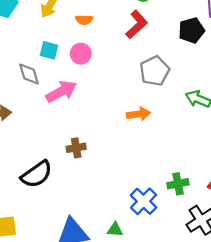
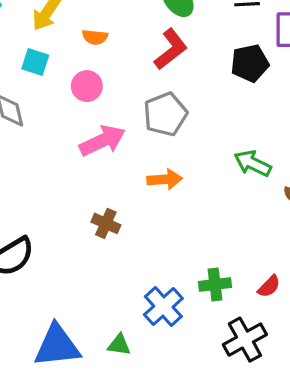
cyan square: (49, 50) -> (35, 62), moved
gray pentagon: (155, 71) -> (165, 114), moved
pink arrow: (61, 91) -> (102, 141), moved
brown cross: (76, 148) -> (106, 223), moved, turned 30

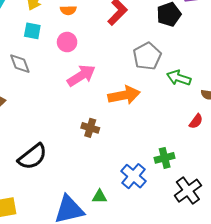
gray pentagon: (165, 114) -> (147, 56), moved
orange arrow: (165, 179) -> (124, 95), size x1.4
red semicircle: (269, 286) -> (196, 121), moved
green triangle: (119, 345) -> (100, 197), moved

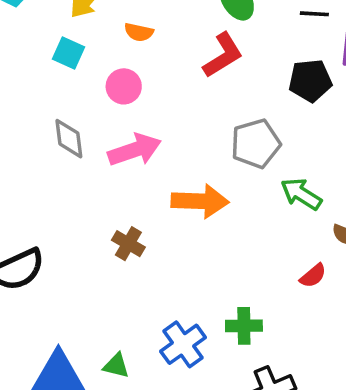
gray diamond: (20, 64) -> (69, 139), moved

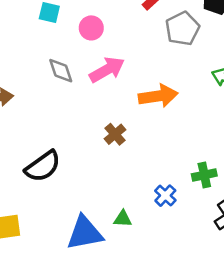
gray pentagon: (256, 144) -> (182, 29), moved
brown cross: (128, 244) -> (115, 134), turned 30
blue cross: (183, 344) -> (165, 196), size x0.7

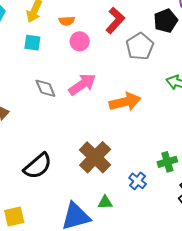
pink circle: (91, 28) -> (80, 41), moved
brown cross: (115, 134) -> (95, 157), moved, size x1.8

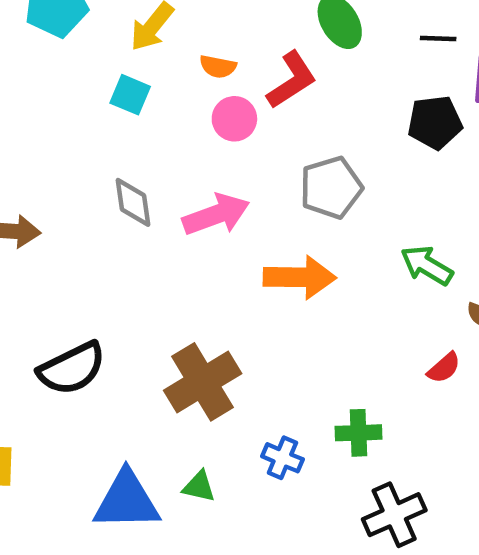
red L-shape: (115, 20) -> (292, 80), moved
gray pentagon: (140, 46) -> (331, 188), moved
blue cross: (138, 181) -> (282, 458), turned -30

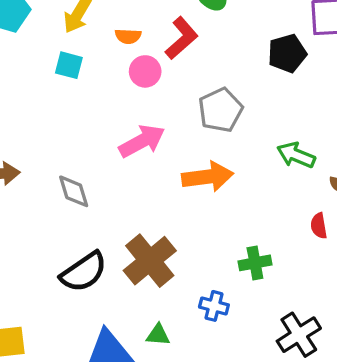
gray diamond: (133, 202) -> (74, 191), moved
black semicircle: (72, 368) -> (84, 272), moved
red semicircle: (444, 368) -> (319, 226), turned 130
green cross: (358, 433) -> (255, 263), moved

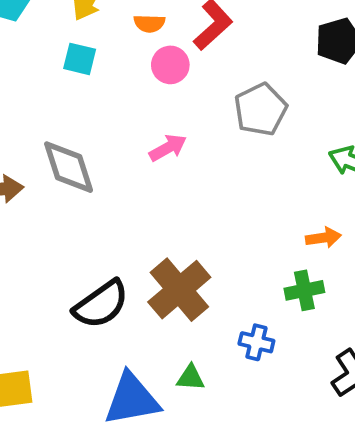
pink arrow: (142, 141) -> (168, 148), size x0.7
orange arrow: (208, 177) -> (323, 238), moved, size x0.6
gray diamond: (74, 191) -> (69, 167), moved, size x1.4

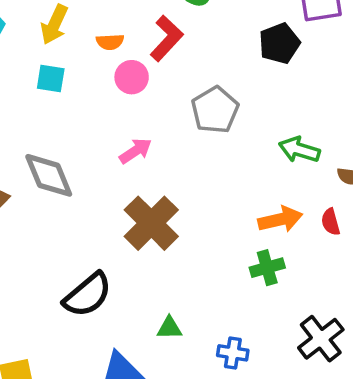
orange arrow: (323, 238) -> (280, 219), size x1.4
brown cross: (179, 290) -> (151, 223), moved
blue cross: (256, 342) -> (233, 353), moved
green triangle: (191, 378) -> (169, 328), moved

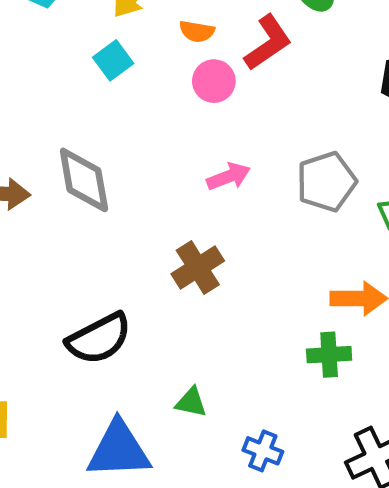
cyan square: (51, 78) -> (113, 60), turned 32
gray pentagon: (215, 110) -> (326, 182), moved
pink arrow: (135, 151) -> (229, 176), moved
brown cross: (151, 223) -> (198, 267), size x0.7

